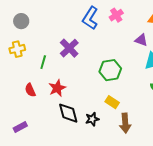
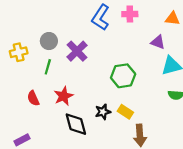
pink cross: (116, 15) -> (130, 14), turned 32
gray circle: (21, 21) -> (49, 41), moved
black star: (92, 119) -> (103, 112), moved

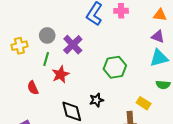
purple triangle: (158, 42) -> (158, 36), moved
red star: (64, 96) -> (61, 74), moved
yellow rectangle: (125, 112) -> (144, 103), moved

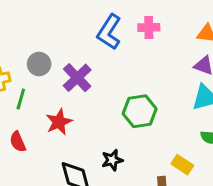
green line: (46, 59) -> (21, 99), moved

